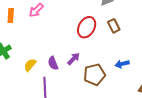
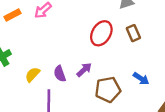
orange rectangle: (11, 15) -> (12, 15), turned 56
blue arrow: (122, 64) -> (141, 79), turned -136

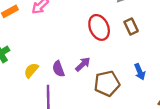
red ellipse: (101, 33) -> (99, 27), turned -55
blue arrow: (141, 79) -> (140, 72), turned 35

